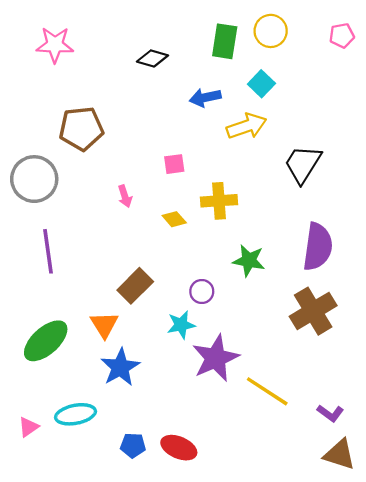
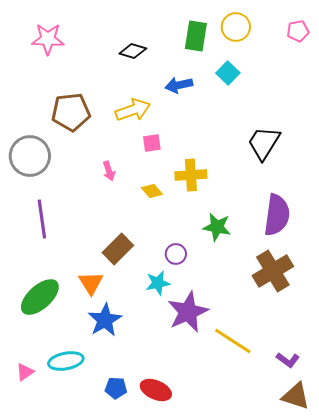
yellow arrow: (247, 126) -> (133, 110), moved

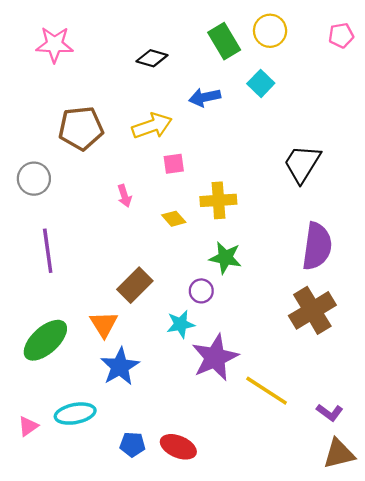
green rectangle: (196, 36) -> (224, 41), turned -40
gray circle: (30, 156) -> (34, 179), size x0.7
green star: (217, 227) -> (225, 258), moved
brown triangle: (296, 396) -> (339, 454), turned -32

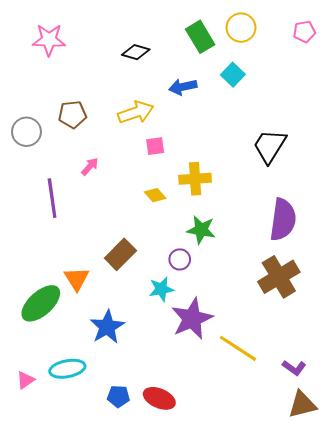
brown pentagon: (81, 128) -> (72, 114), size x0.7
gray circle: (34, 179) -> (26, 132), moved
pink arrow: (124, 196) -> (90, 166), moved, turned -120
purple line: (48, 251) -> (52, 198), moved
orange triangle: (104, 324) -> (77, 279), moved

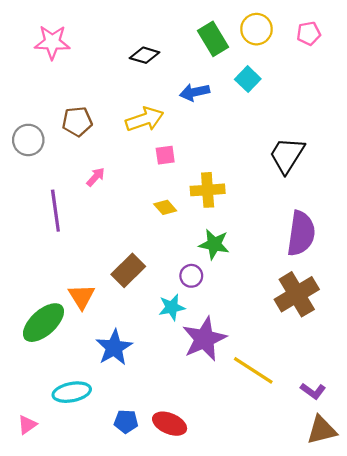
pink pentagon: (304, 32) -> (309, 33), moved
pink triangle: (25, 380) -> (27, 425), moved

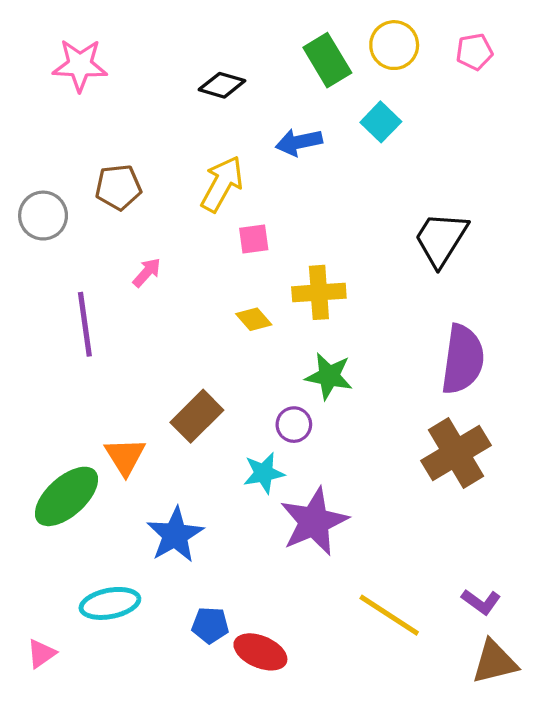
yellow arrow: (145, 119) -> (222, 184), turned -42
yellow line: (253, 370) -> (389, 615), moved
blue pentagon: (126, 421) -> (210, 625), moved

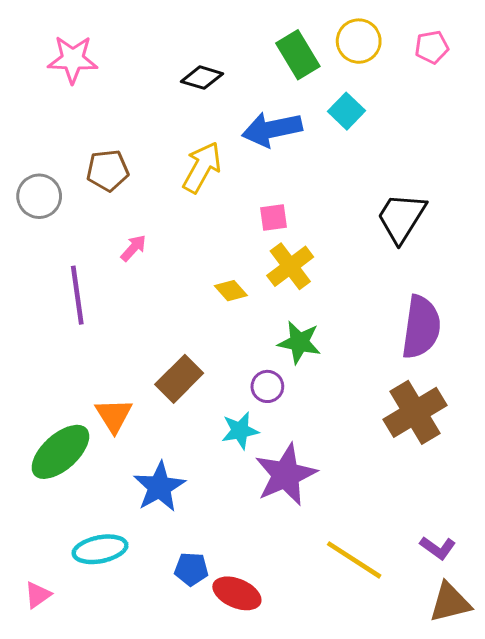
blue arrow: (299, 142) -> (272, 129), size x1.4
pink square: (254, 239) -> (273, 218), moved
yellow cross: (319, 292) -> (290, 266), turned -33

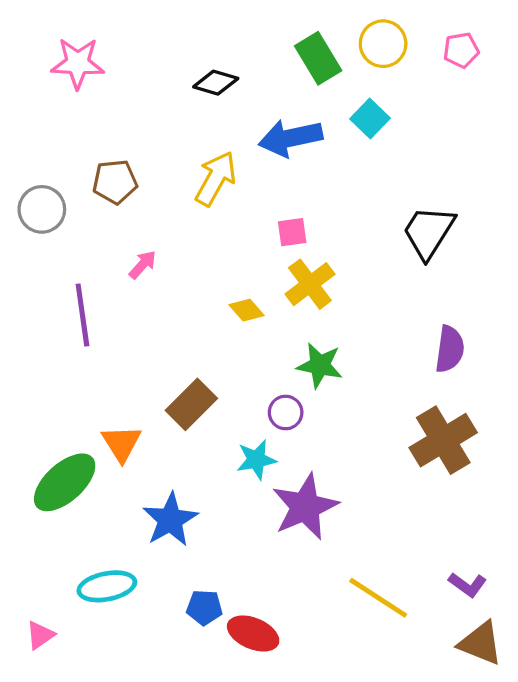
purple semicircle: (421, 327) -> (450, 349), size x0.7
brown triangle: (450, 603) -> (481, 643), turned 36

